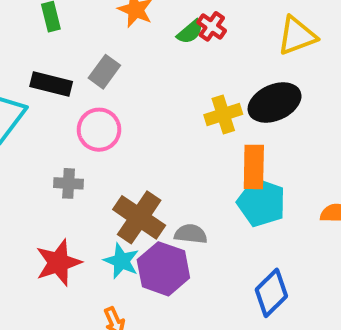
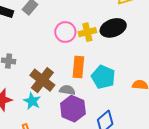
pink circle: (99, 130) -> (65, 32), moved
orange rectangle: (254, 167) -> (78, 67), moved
purple hexagon: (163, 269) -> (73, 109), moved

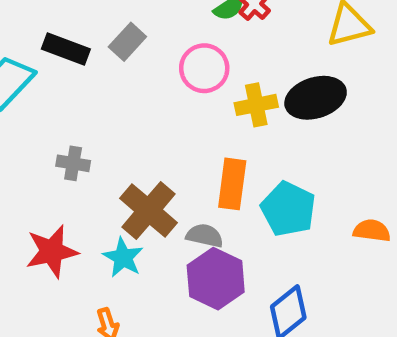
pink circle: (65, 32) -> (204, 68), moved

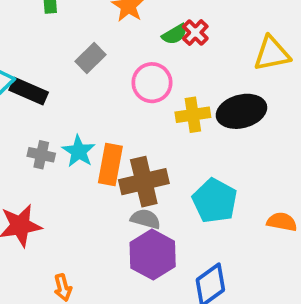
black rectangle: (66, 49) -> (29, 91), moved
orange rectangle: (232, 184) -> (110, 165), moved
brown cross: (149, 211) -> (144, 182), moved, turned 33
cyan star: (123, 257) -> (79, 151), moved

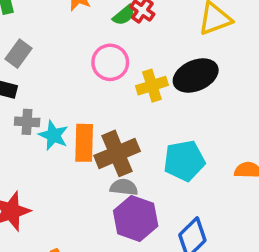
gray rectangle: (91, 58) -> (18, 54), moved
gray cross: (41, 155) -> (27, 122), moved
cyan pentagon: (215, 201) -> (184, 161), turned -30

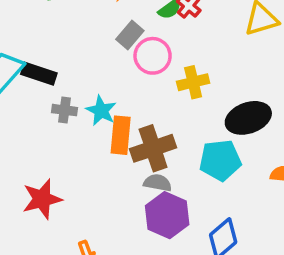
gray rectangle: (18, 54) -> (130, 35), moved
black ellipse: (196, 76) -> (248, 118), moved
cyan star: (53, 135) -> (101, 111), moved

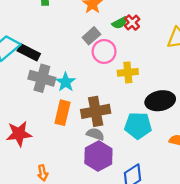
gray cross: (64, 110) -> (42, 78), size x1.6
orange rectangle: (121, 135) -> (62, 113), moved

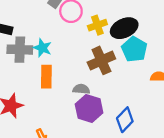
black ellipse: (160, 101) -> (124, 28), moved
brown cross: (96, 111) -> (101, 60), moved
cyan pentagon: (138, 126) -> (134, 49), moved, turned -30

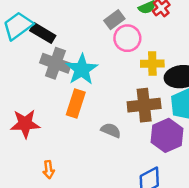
cyan star: (42, 48) -> (82, 69), size x1.4
purple hexagon: (89, 108) -> (167, 135), moved

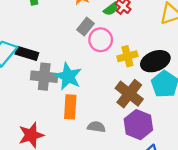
brown cross: (144, 105) -> (129, 94), turned -32
gray semicircle: (111, 130) -> (96, 127), moved
purple hexagon: (167, 135) -> (138, 125), moved

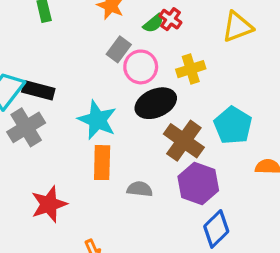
yellow cross: (127, 56) -> (191, 69), moved
black ellipse: (155, 61) -> (156, 103), moved
gray cross: (44, 77) -> (26, 127), moved, turned -35

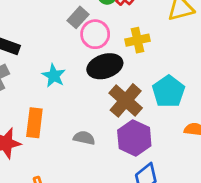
cyan star: (97, 120) -> (54, 76), size x0.7
orange rectangle: (102, 163) -> (34, 123), moved

